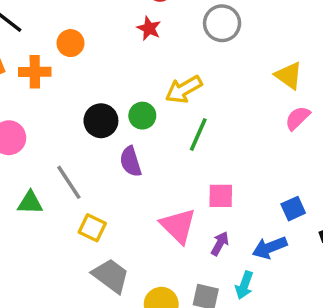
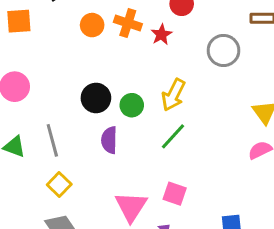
orange cross: (35, 72) -> (128, 23), moved
yellow arrow: (184, 89) -> (173, 95), turned -52

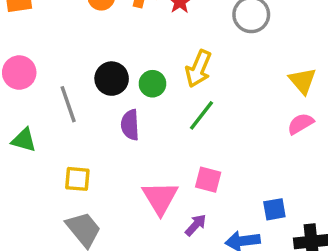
gray line: (52, 140) -> (68, 104), moved
yellow square: (59, 184) -> (77, 179), turned -35

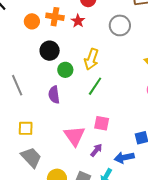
black circle: (112, 79) -> (50, 51), moved

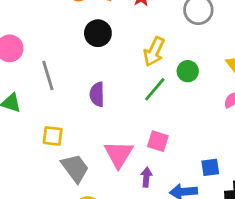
green circle: (65, 70) -> (188, 71), moved
purple arrow: (96, 150) -> (146, 177), turned -40
gray trapezoid: (31, 157) -> (75, 168), moved

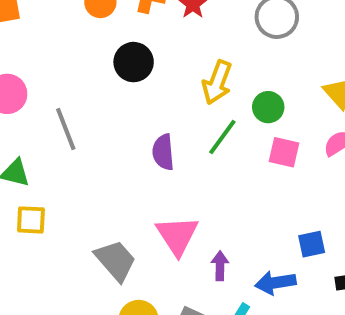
purple semicircle: (97, 94) -> (163, 152), moved
yellow square: (53, 136) -> (31, 220), moved
pink square: (158, 141) -> (284, 152), moved

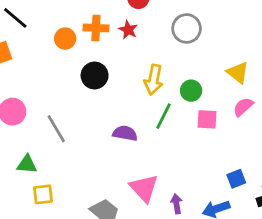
purple semicircle: (163, 152) -> (125, 133), turned 115

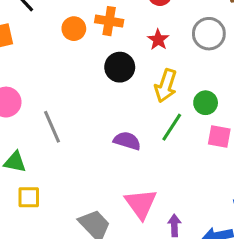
red star: (128, 30) -> (158, 40), moved
black circle: (95, 75) -> (120, 67), moved

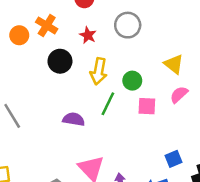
orange cross: (109, 21) -> (47, 26), turned 30

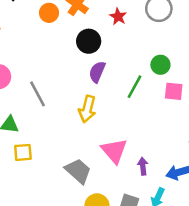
yellow arrow: (99, 71) -> (87, 109), moved
purple semicircle: (74, 119) -> (97, 72), moved, turned -80

